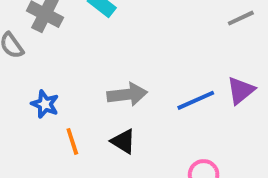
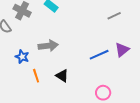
gray line: (241, 18) -> (114, 16), moved
gray arrow: (127, 94) -> (48, 46), moved

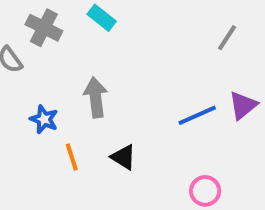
gray line: (114, 16) -> (227, 38), turned -32
gray arrow: (48, 46) -> (96, 97), turned -90

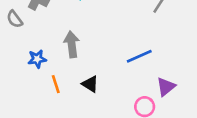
purple triangle: (243, 105) -> (166, 87), moved
blue star: (44, 119) -> (37, 59), turned -30

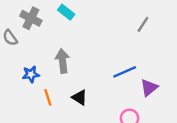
purple triangle: (166, 87) -> (149, 88), moved

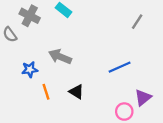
gray arrow: (63, 61) -> (60, 57), turned -60
purple triangle: (149, 88) -> (143, 98), moved

